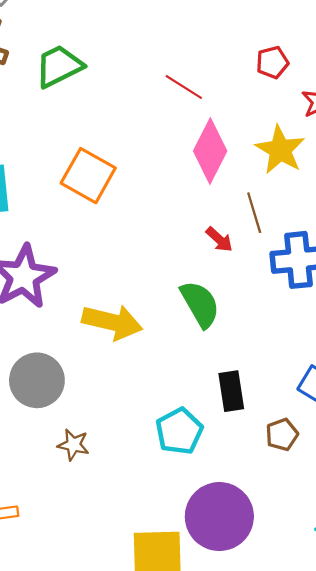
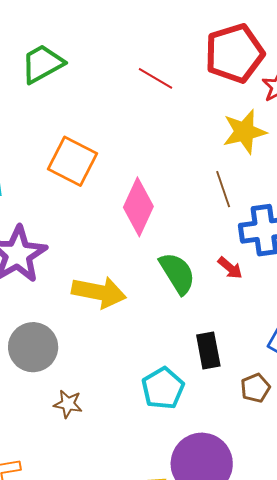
red pentagon: (272, 62) -> (234, 53), size x2.0
yellow star: (280, 150) -> (244, 132), turned 30
pink diamond: (210, 151) -> (138, 207), moved
red arrow: (219, 239) -> (230, 268), moved

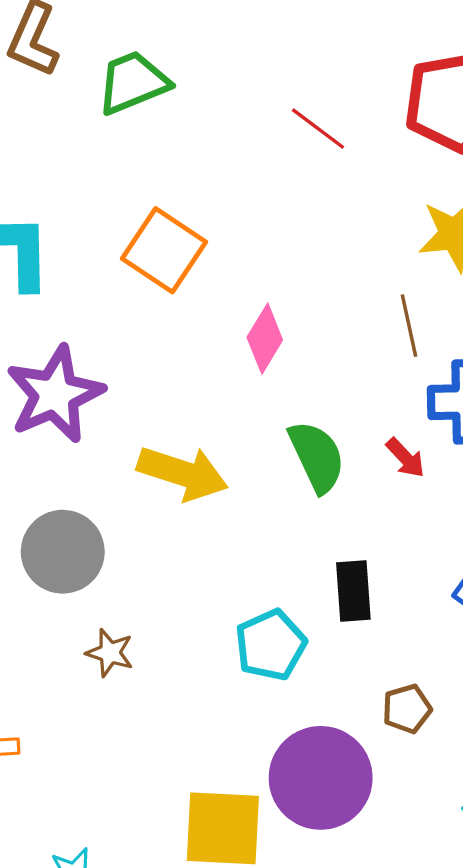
pink diamond: (138, 207) -> (265, 339), size x0.7
brown pentagon: (255, 388) -> (407, 709), moved

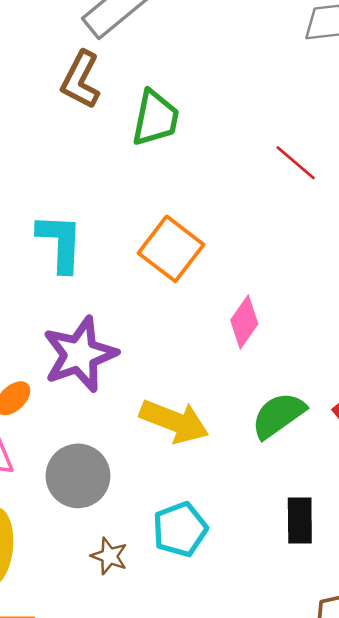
green trapezoid: (133, 82) -> (155, 118), turned 120
green semicircle: (317, 457) -> (278, 415), turned -104
cyan pentagon: (271, 645) -> (180, 529), moved

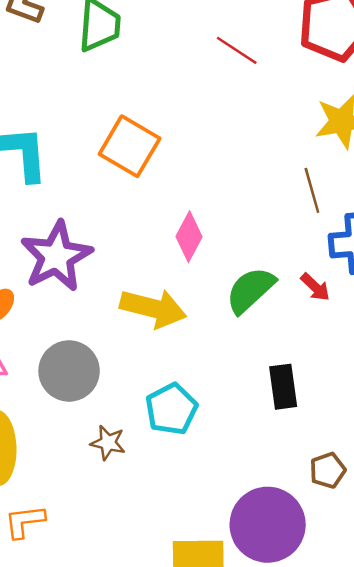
pink diamond: (244, 322) -> (189, 237), moved

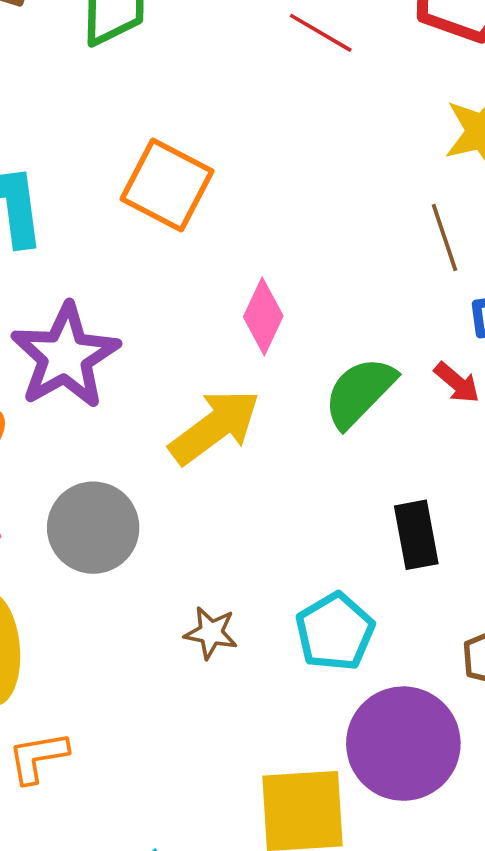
yellow arrow: (153, 308) -> (215, 427), turned -48
cyan pentagon: (171, 409) -> (335, 632), moved
brown star: (108, 443) -> (211, 633), moved

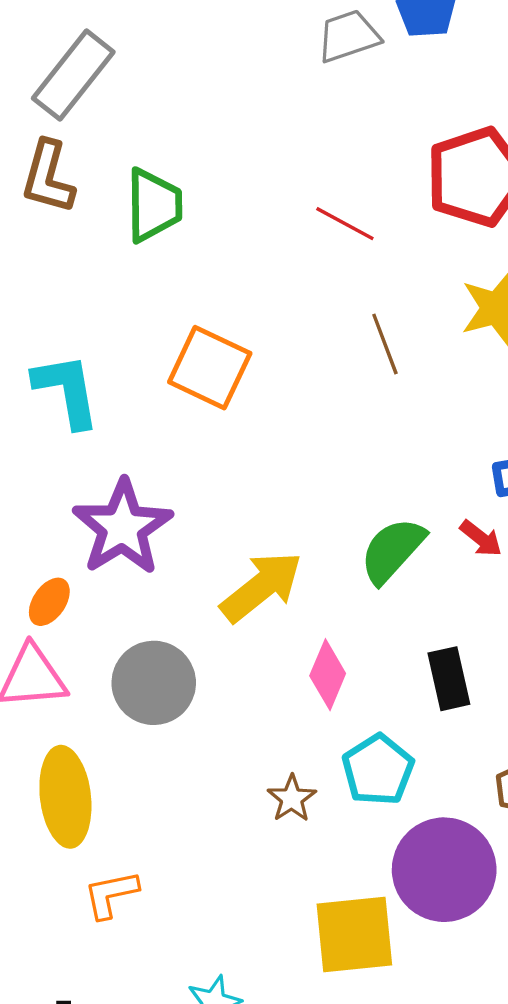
brown line: (445, 237) -> (385, 344), moved
pink diamond: (263, 316) -> (328, 675), moved
brown star: (211, 633) -> (292, 798), moved, turned 30

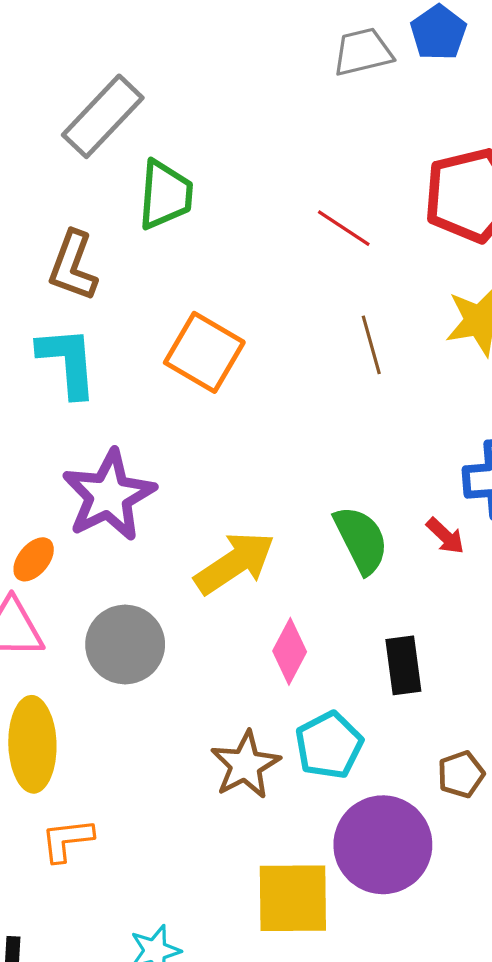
gray rectangle: (73, 75) -> (103, 116), moved
brown L-shape: (48, 177) -> (73, 266), moved
green semicircle: (392, 550) -> (361, 540), turned 106
brown star: (292, 798) -> (245, 765), size x1.5

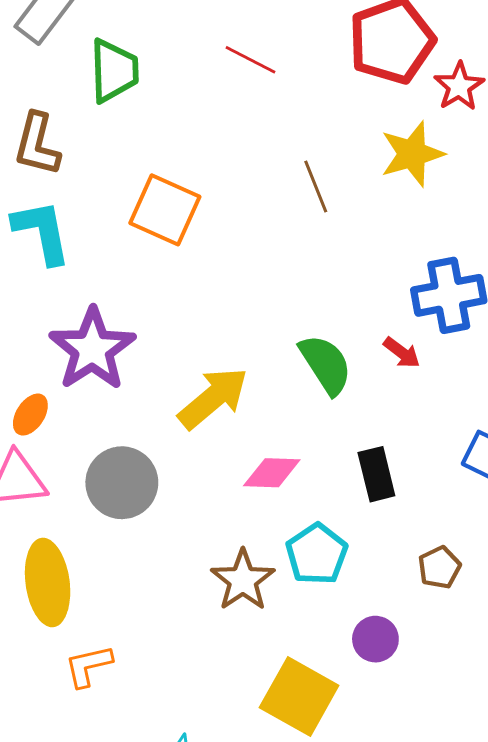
red line: (344, 228) -> (250, 60), moved
pink diamond: (290, 651) -> (272, 473), turned 70
purple circle: (383, 845) -> (375, 639), size x0.5
yellow square: (293, 898) -> (299, 697), turned 36

